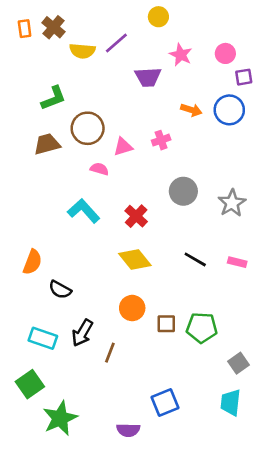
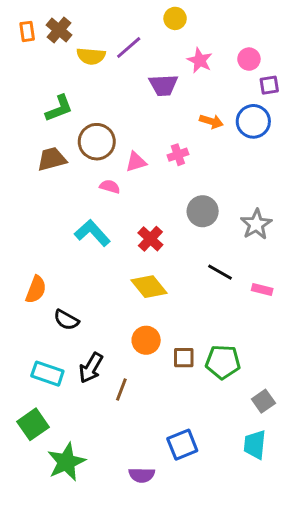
black line: (195, 259) -> (220, 272), moved

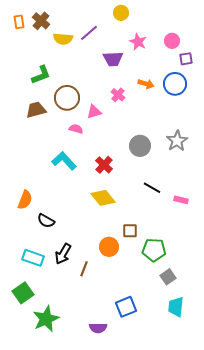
pink cross: (178, 155) -> (118, 95), moved, turned -32
gray star: (256, 224) -> (177, 141), moved
orange circle: (146, 340) -> (109, 247), moved
brown square: (184, 358) -> (130, 231), moved
gray square: (263, 401) -> (168, 277), moved

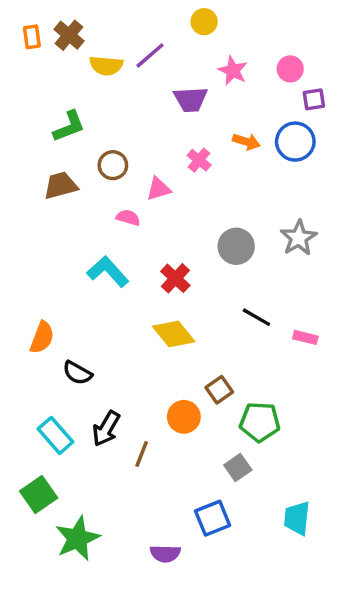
brown circle: (67, 98) -> (113, 165), size x0.7
brown square: (130, 231) -> (219, 390), turned -35
cyan rectangle: (33, 258) -> (55, 435), turned 30
gray square: (168, 277) -> (238, 467), moved

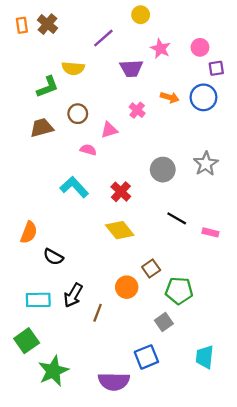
yellow semicircle: (106, 66) -> (73, 68), moved
cyan rectangle: (55, 435) -> (38, 300), turned -50
purple semicircle: (165, 554) -> (114, 381), size x1.5

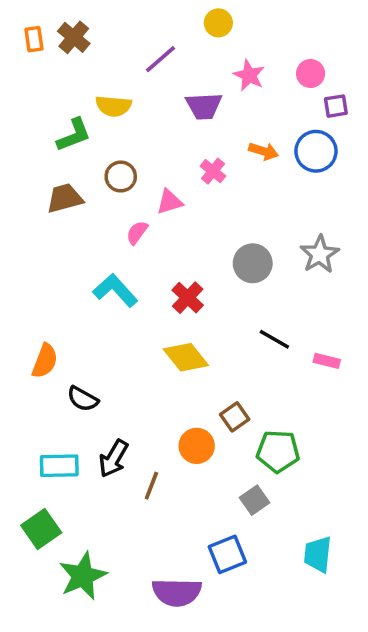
pink semicircle: (88, 150) -> (137, 233), turned -70

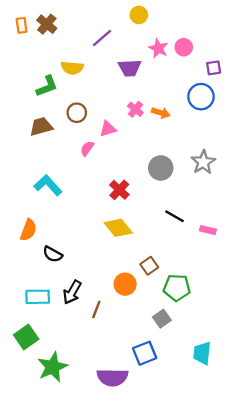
pink circle: (311, 73) -> (184, 47), moved
orange arrow: (264, 151) -> (161, 113), moved
cyan L-shape: (115, 290) -> (48, 185), moved

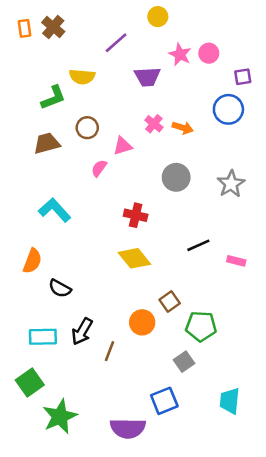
gray circle: (161, 168) -> (176, 177), moved
red cross: (119, 190) -> (136, 215), turned -30
black line: (175, 216) -> (198, 245), turned -54

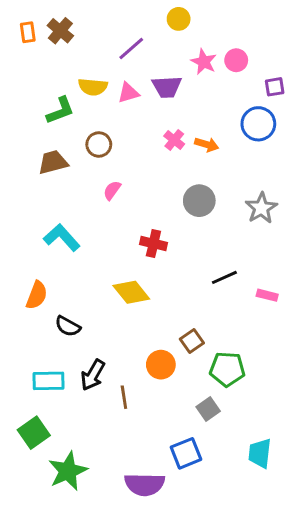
pink triangle: (123, 146) -> (128, 93), moved
yellow diamond: (134, 258) -> (131, 292), moved
brown line: (109, 351) -> (124, 397), turned -30

